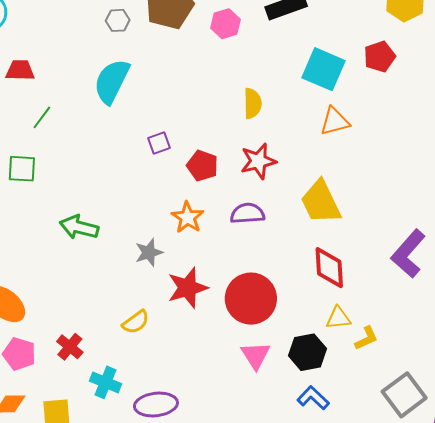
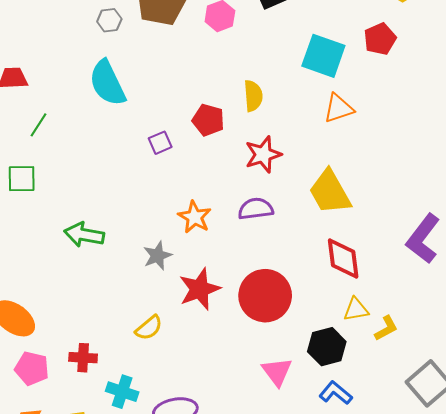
cyan semicircle: (112, 81) -> (107, 83), turned -48
red pentagon: (202, 166) -> (208, 120), moved
red cross: (70, 347) -> (83, 358), turned -32
pink triangle: (256, 355) -> (277, 372), moved

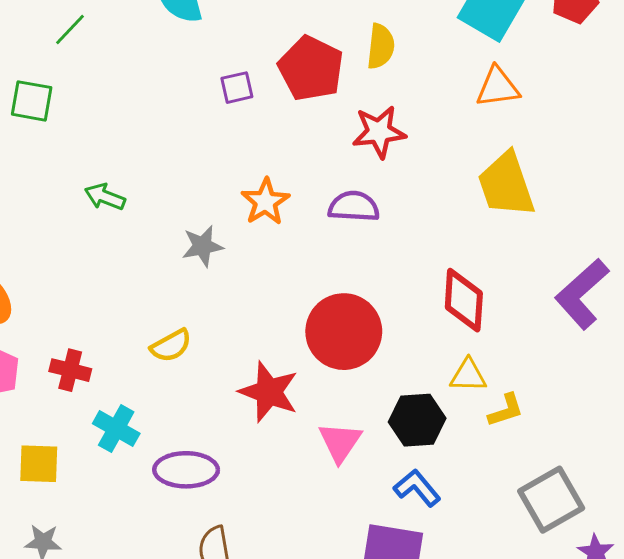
red pentagon: (208, 120) -> (311, 68), size x1.4
yellow trapezoid: (330, 192) -> (506, 185), moved
green arrow: (84, 235) -> (105, 197), size x0.7
red star: (199, 289) -> (269, 392), moved, turned 30

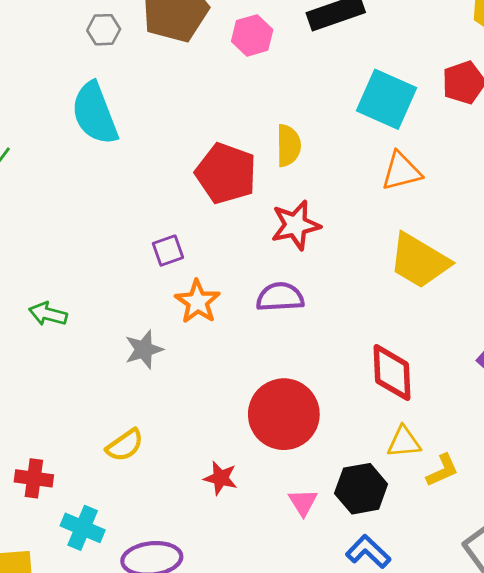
purple square: (237, 88) -> (168, 251), moved
yellow trapezoid: (506, 185) -> (419, 261), turned -34
red star: (269, 392) -> (220, 478), size x0.6
pink triangle: (340, 442) -> (303, 502), moved, size x0.7

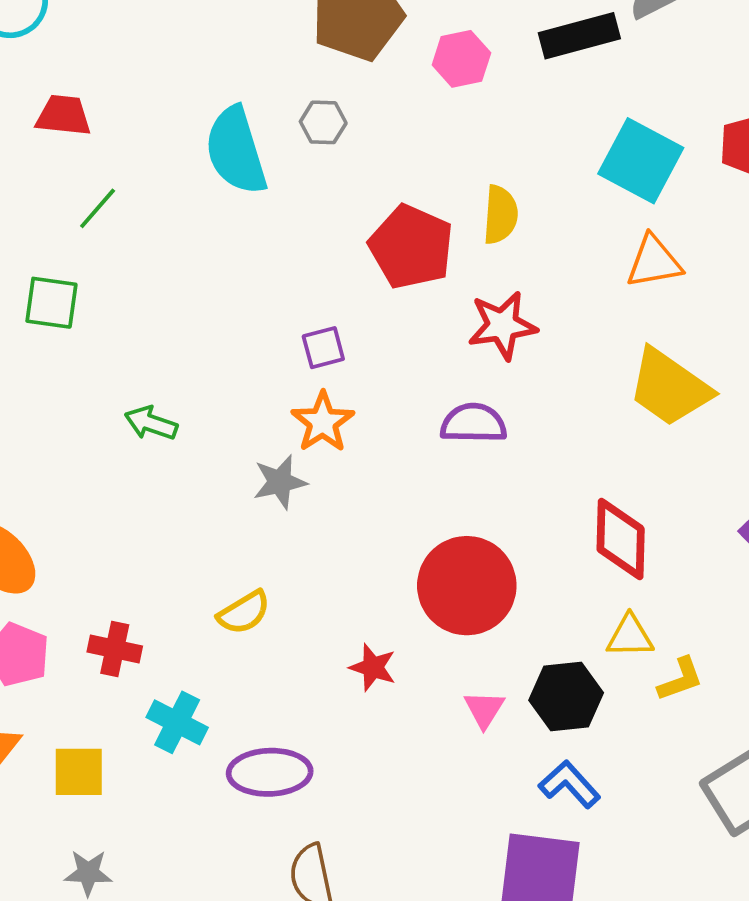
gray hexagon: (104, 30) -> (323, 122), moved
orange star: (198, 302) -> (323, 422), moved

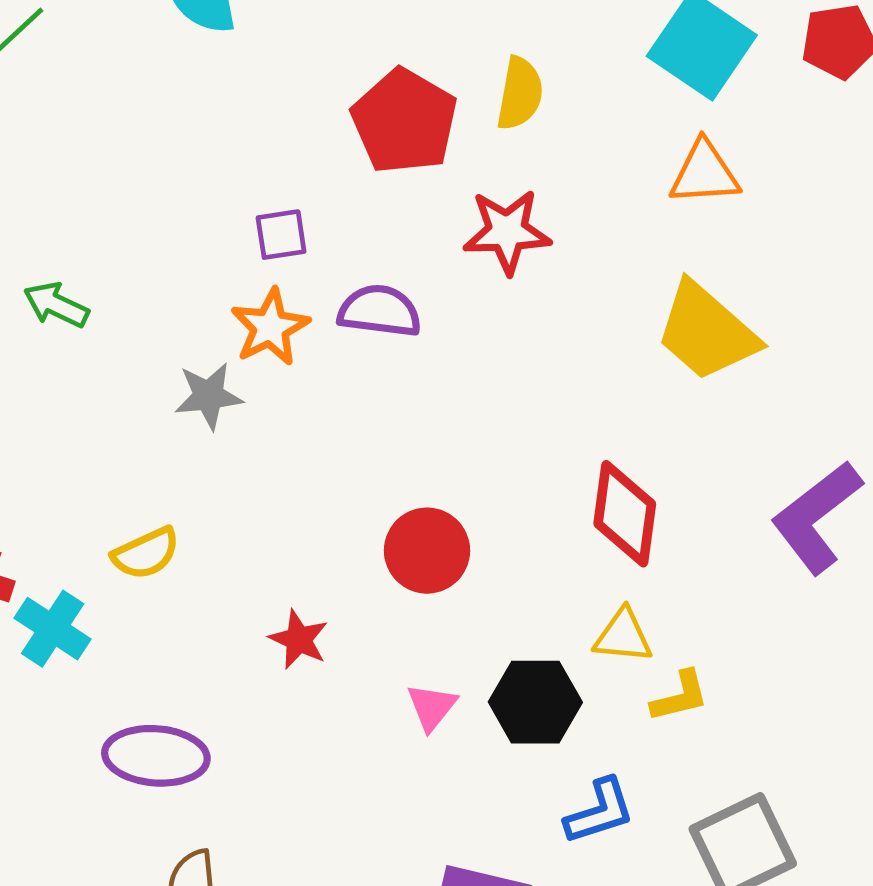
purple semicircle: (474, 423) -> (380, 311), moved
red circle: (467, 586) -> (427, 551), size x0.7
cyan cross: (177, 722) -> (53, 629), moved
blue L-shape: (570, 784) -> (600, 811), moved, turned 108

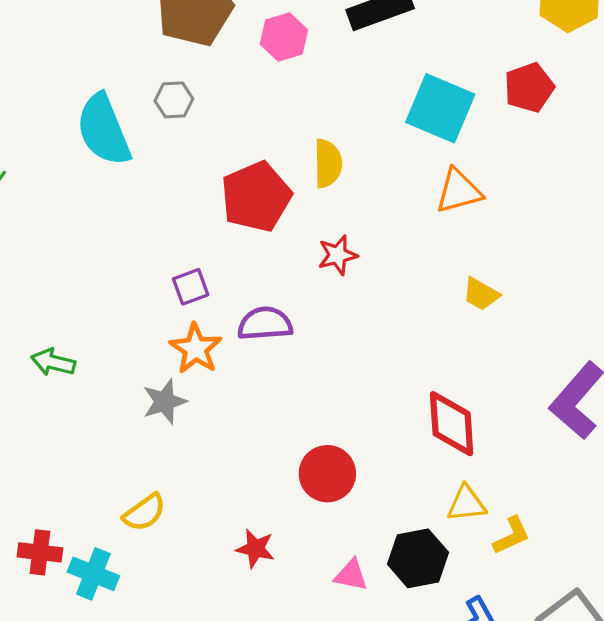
red pentagon: (404, 121) -> (256, 197), turned 30
red star: (507, 232) -> (338, 255), size x0.7
yellow trapezoid: (707, 332) -> (481, 294), size x0.5
pink triangle: (432, 707) -> (351, 575), turned -45

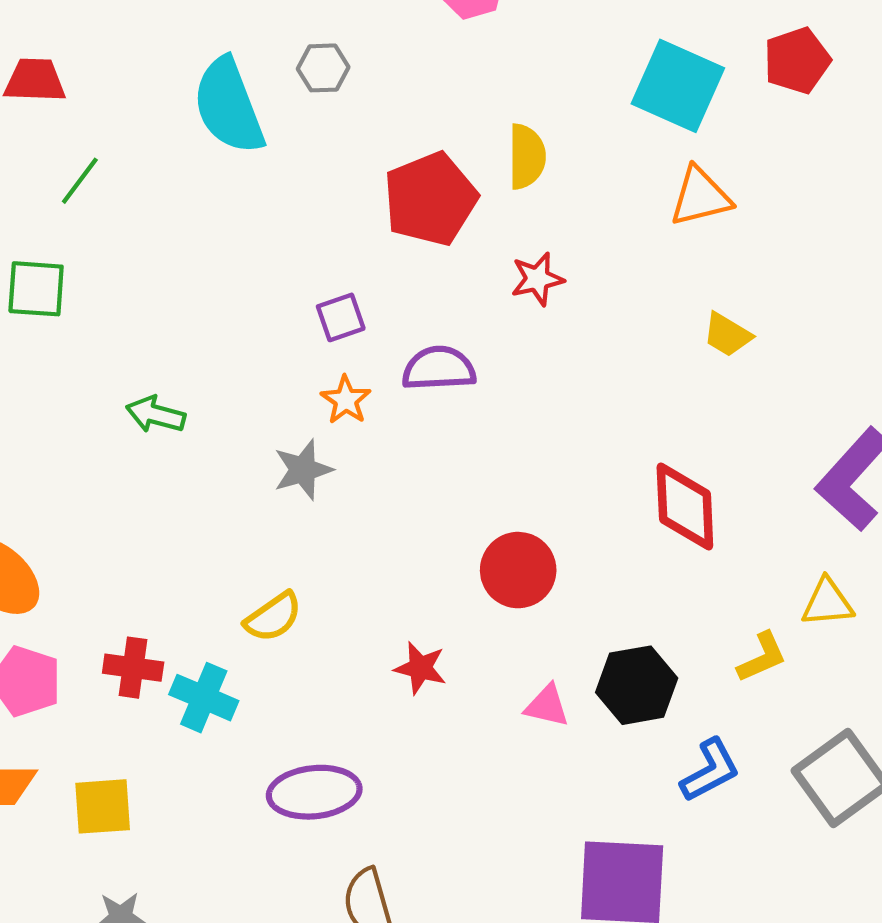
orange star: (196, 349) -> (346, 400), size x0.7
yellow triangle: (466, 504) -> (827, 603), moved

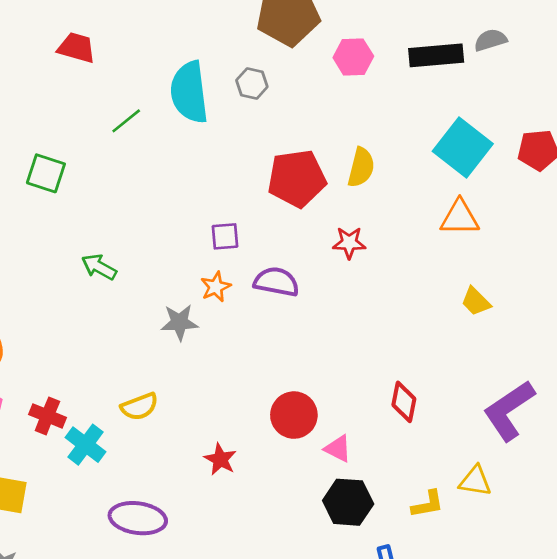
green line: (80, 181) -> (126, 121), moved
yellow trapezoid: (727, 335) -> (476, 301), moved
red diamond: (685, 507) -> (404, 402), size x0.7
pink triangle: (547, 706) -> (338, 449), moved

